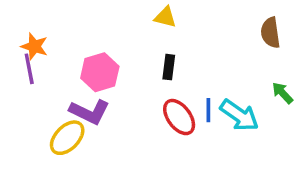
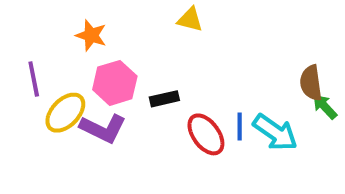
brown semicircle: (270, 33) -> (311, 83), moved
orange star: (34, 46) -> (91, 35), moved
black rectangle: (169, 67) -> (164, 99), moved, turned 70
yellow ellipse: (67, 138) -> (65, 113), moved

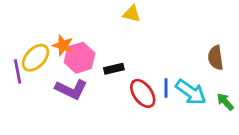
orange star: (91, 35) -> (63, 45), moved
purple line: (34, 79) -> (18, 71), moved
green arrow: (325, 107) -> (225, 102), moved
yellow ellipse: (65, 113) -> (35, 58), moved

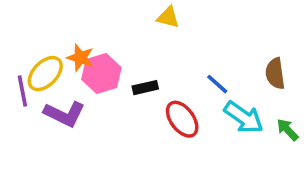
blue line: (166, 88) -> (217, 84), moved, turned -48
purple L-shape: (71, 89) -> (65, 114), moved

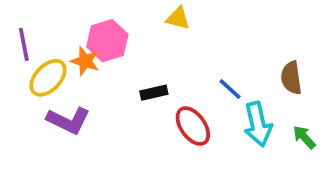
pink hexagon: (101, 74) -> (107, 41), moved
purple line: (22, 91) -> (24, 44), moved
cyan arrow: (244, 117) -> (258, 124), turned 42

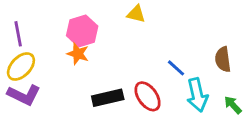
orange star: (85, 61) -> (78, 54), moved
yellow ellipse: (48, 78) -> (21, 67), moved
black rectangle: (154, 93) -> (108, 98), moved, size x1.5
purple L-shape: (68, 121) -> (24, 95), moved

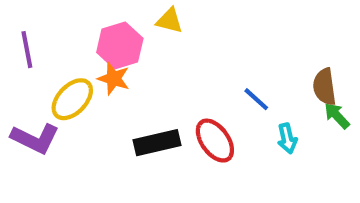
yellow triangle: (136, 14) -> (169, 21), moved
yellow ellipse: (21, 67) -> (72, 99), moved
cyan arrow: (197, 95) -> (287, 138), size x0.6
green arrow: (233, 105) -> (337, 116), moved

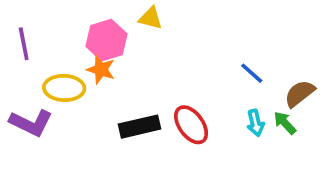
brown semicircle: (324, 87) -> (300, 93), moved, turned 60
yellow ellipse: (72, 99) -> (64, 88), turned 48
blue line: (256, 99) -> (252, 73), moved
green arrow: (337, 116) -> (285, 123), moved

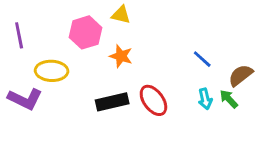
orange star: (101, 70) -> (121, 56), moved

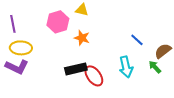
yellow ellipse: (52, 71) -> (21, 48), moved
cyan arrow: (205, 99) -> (126, 67), moved, size x1.5
red ellipse: (153, 100) -> (94, 76), moved

